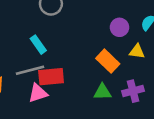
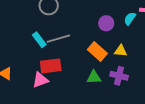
yellow triangle: (137, 52) -> (121, 51), moved
gray line: (30, 70) -> (58, 39), moved
purple cross: (133, 91) -> (119, 76), turned 30

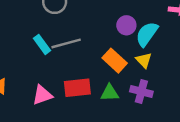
cyan semicircle: (130, 19) -> (147, 34), moved, size x1.5
yellow triangle: (121, 51) -> (144, 60), turned 40
red rectangle: (51, 66) -> (77, 88), moved

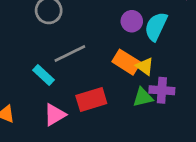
cyan rectangle: (42, 44) -> (43, 75), moved
yellow triangle: (144, 60) -> (145, 66), moved
green triangle: (110, 93) -> (143, 97), moved

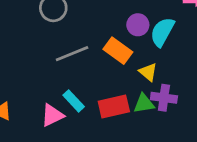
orange rectangle: (126, 62) -> (118, 51), moved
cyan rectangle: (43, 75) -> (74, 101), moved
red rectangle: (91, 100) -> (114, 107), moved

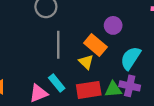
cyan semicircle: (162, 32) -> (131, 58), moved
gray line: (72, 54) -> (58, 45), turned -72
yellow triangle: (148, 72) -> (86, 62), moved

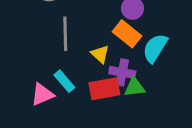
orange rectangle: (95, 45) -> (127, 34), moved
purple cross: (130, 86) -> (122, 72), moved

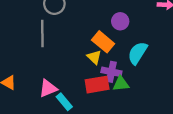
gray line: (65, 34) -> (42, 34), moved
orange rectangle: (127, 34) -> (103, 42), moved
cyan rectangle: (64, 81) -> (64, 102), moved

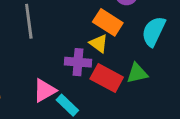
purple cross: (111, 72) -> (78, 62), moved
red rectangle: (97, 85) -> (107, 78), turned 45

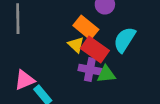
purple cross: (78, 62) -> (90, 70), moved
red rectangle: (107, 78) -> (95, 50), moved

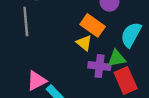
red rectangle: (95, 50) -> (126, 81), moved, turned 35
green triangle: (106, 74) -> (117, 58), moved

